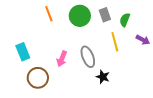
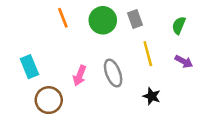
green semicircle: (125, 20) -> (179, 25), moved
purple arrow: (143, 40) -> (184, 61), moved
black star: (103, 77) -> (152, 96), moved

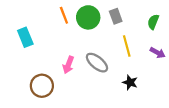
orange line: (63, 18) -> (64, 15), moved
cyan rectangle: (29, 67) -> (25, 37), moved
gray ellipse: (113, 73) -> (97, 63), turned -30

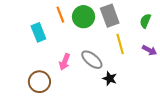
gray rectangle: (116, 16) -> (110, 16), size x1.5
cyan rectangle: (25, 37) -> (38, 32), moved
black star: (130, 82) -> (110, 79), moved

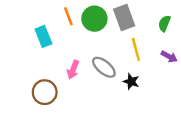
black star: (110, 79) -> (131, 81), moved

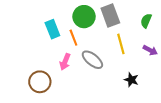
orange line: (68, 16) -> (73, 38), moved
cyan rectangle: (43, 36) -> (52, 29), moved
black star: (131, 81) -> (131, 80), moved

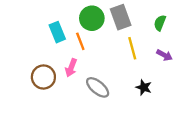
gray ellipse: (92, 60) -> (98, 87), moved
brown circle: (40, 82) -> (43, 77), moved

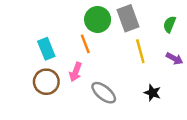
cyan rectangle: (57, 32) -> (46, 49), moved

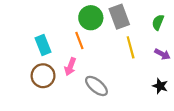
black star: (152, 93) -> (160, 86), moved

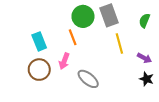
purple arrow: (162, 54) -> (144, 58), moved

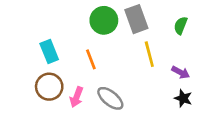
orange line: (73, 37) -> (91, 59), moved
pink arrow: (64, 61) -> (77, 97), moved

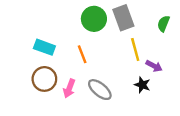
cyan rectangle: (49, 52) -> (44, 47), turned -48
purple arrow: (181, 72) -> (154, 66), moved
black star: (183, 98) -> (142, 85), moved

